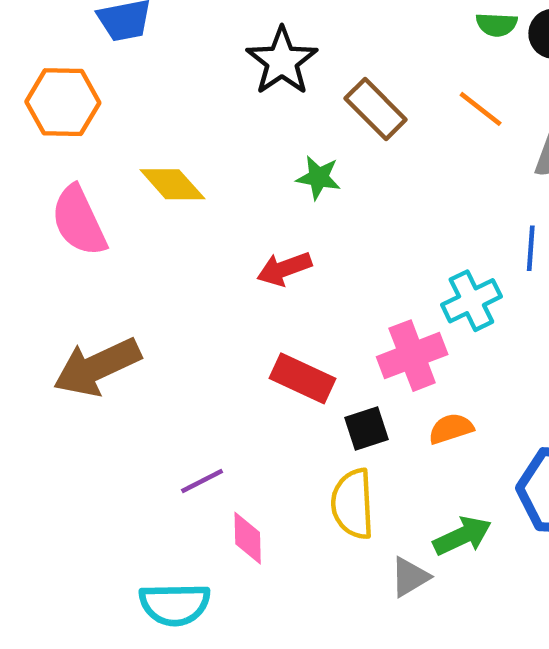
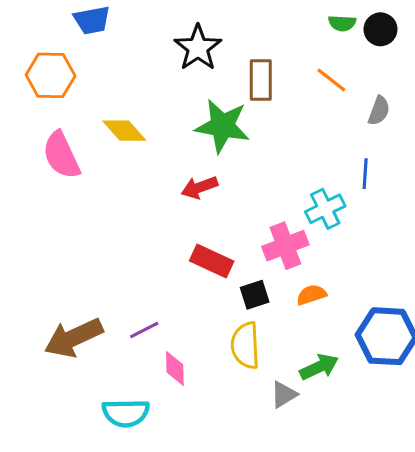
brown rectangle: (376, 109) -> (261, 80), turned 45
green star: (318, 177) -> (222, 126), size x1.8
brown arrow: (97, 367) -> (74, 338), moved

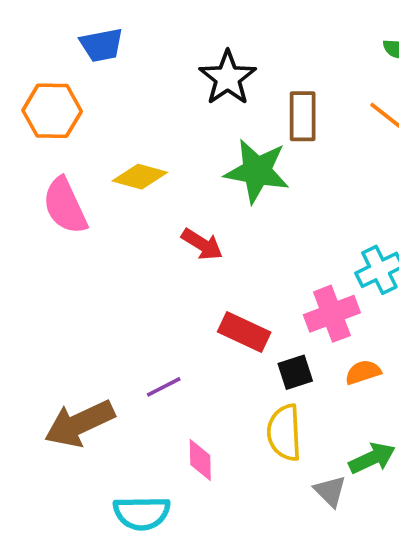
yellow diamond: (124, 131) -> (140, 177), turned -33
red arrow: (199, 187) -> (202, 244), moved, turned -128
purple line: (144, 330) -> (164, 387), moved
gray triangle: (284, 395) -> (330, 491), turned -44

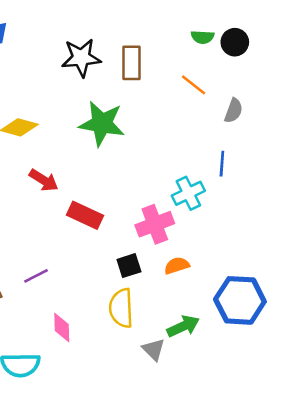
black star: (228, 78) -> (81, 58), turned 30
brown rectangle: (303, 116) -> (132, 63), moved
red arrow: (202, 244) -> (44, 180), moved
red rectangle: (244, 332) -> (85, 215), moved

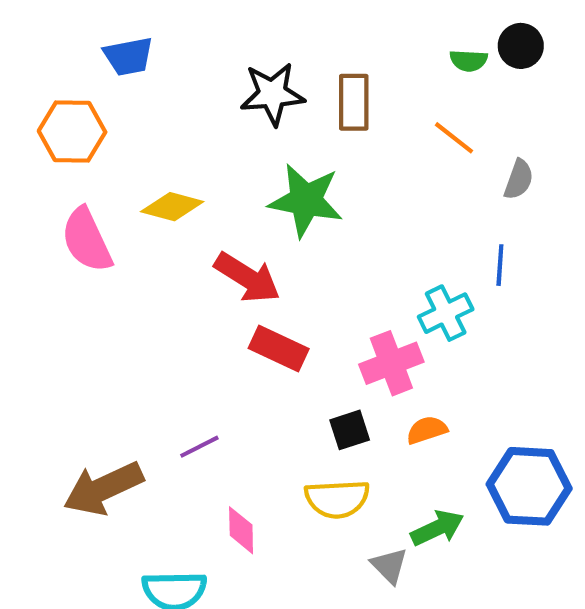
black circle: (235, 42) -> (521, 46), moved
red arrow: (44, 180) -> (247, 278), moved, size x1.4
yellow semicircle: (121, 308) -> (337, 499), turned -90

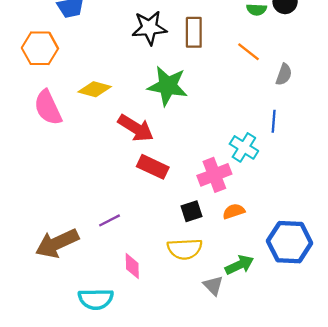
cyan cross: (446, 313) -> (244, 147), turned -32

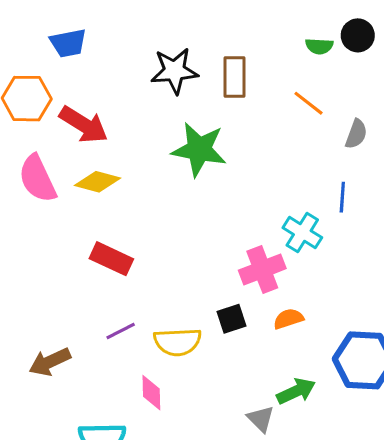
yellow diamond: (95, 89) -> (97, 182), moved
red arrow: (136, 128) -> (84, 125), moved
red rectangle: (153, 167) -> (111, 259), moved
brown arrow: (57, 243) -> (50, 362), size x0.7
yellow semicircle: (185, 249) -> (178, 342), moved

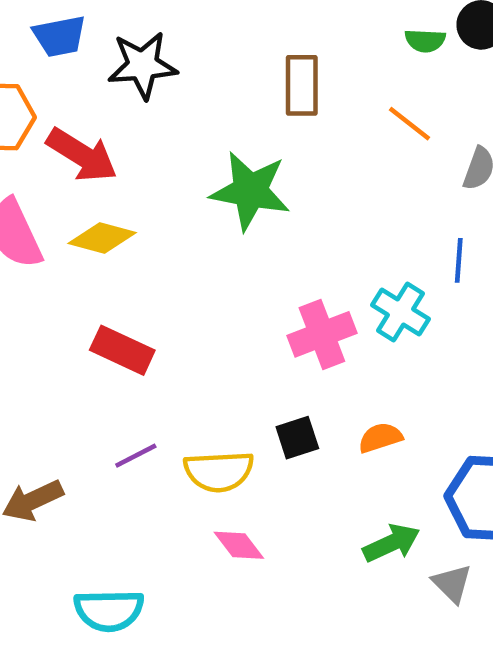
black star: (174, 71) -> (143, 65), moved
pink cross: (262, 269) -> (322, 334), moved
pink diamond: (151, 393) -> (239, 545), moved, turned -36
gray triangle: (261, 419) -> (452, 583), moved

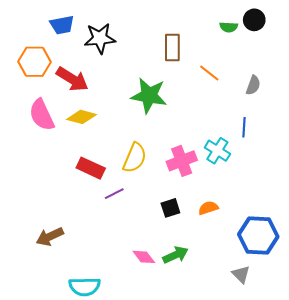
orange line: (409, 124) -> (209, 73), moved
purple line: (136, 456) -> (114, 194), moved
yellow semicircle: (219, 471) -> (135, 158), moved, turned -64
green arrow: (391, 543) -> (176, 255), moved

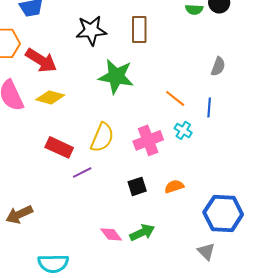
black star: (100, 38) -> (91, 30), moved
orange line: (209, 73) -> (175, 98), moved
cyan cross: (217, 151) -> (183, 130), size x0.7

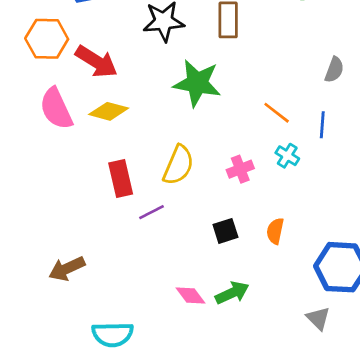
pink cross: (148, 140) -> (240, 169), size x0.7
red rectangle: (59, 147) -> (121, 179), turned 52
orange semicircle: (174, 186) -> (275, 231), turned -60

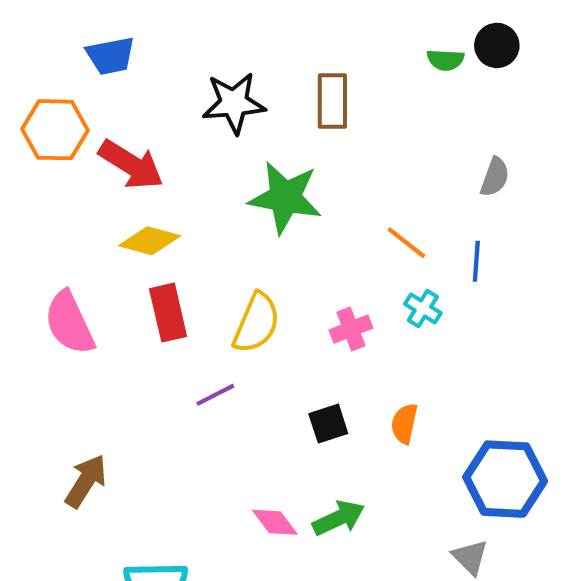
pink semicircle: (56, 109) -> (69, 323), moved
red rectangle: (121, 179) -> (168, 313), moved
brown arrow: (67, 269) -> (86, 481), turned 147

